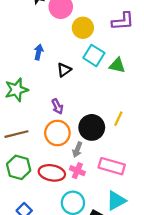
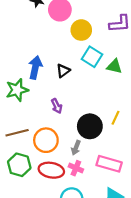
blue arrow: (39, 52) -> (35, 67), moved, size x1.5
orange circle: (57, 133) -> (46, 140), moved

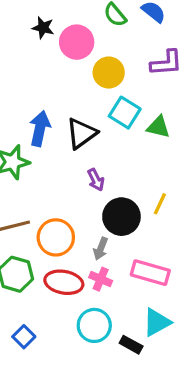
black triangle: (63, 71) -> (81, 133), size x1.5
purple arrow: (57, 106) -> (96, 180), moved

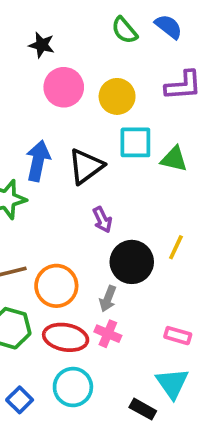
pink circle: (77, 42) -> (64, 87), moved
cyan square: (125, 113) -> (135, 142), turned -32
pink rectangle: (150, 273) -> (178, 336), moved, size x0.6
cyan triangle: (157, 322) -> (172, 383), turned -36
cyan circle: (94, 325) -> (73, 387), moved

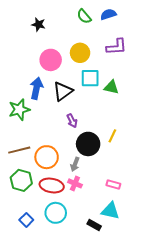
blue semicircle: (169, 27) -> (108, 14), turned -56
pink circle: (64, 87) -> (51, 60), moved
cyan triangle: (172, 383) -> (110, 211), turned -42

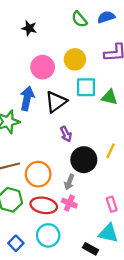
pink rectangle: (113, 184) -> (112, 204), turned 56

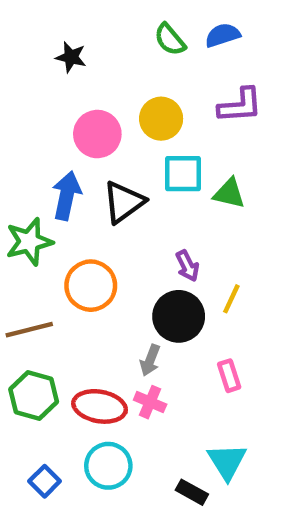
purple arrow: (66, 134) -> (187, 266), moved
orange circle: (38, 174) -> (91, 286), moved
pink rectangle: (112, 204) -> (229, 376), moved
cyan triangle: (108, 233) -> (227, 461), turned 45

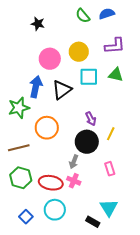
green triangle: (229, 193) -> (116, 75), moved

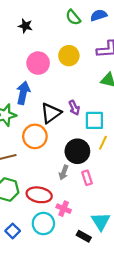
cyan square: (89, 77) -> (94, 120), moved
black triangle: (62, 90) -> (51, 113), moved
purple arrow: (91, 119) -> (74, 108), moved
pink rectangle: (110, 169) -> (87, 178), moved
pink cross: (74, 181) -> (64, 209), moved

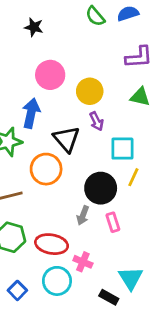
yellow circle: (69, 56) -> (90, 91), moved
purple arrow: (74, 108) -> (97, 121), moved
black triangle: (51, 113) -> (67, 139), turned -35

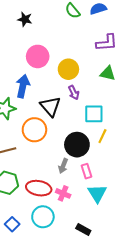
pink cross: (83, 262) -> (63, 193), moved
cyan triangle: (131, 278) -> (97, 193), moved

